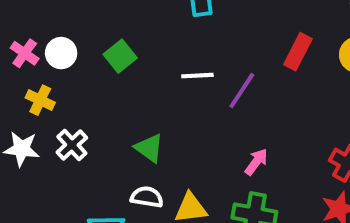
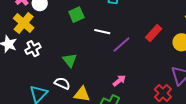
green square: (120, 56) -> (76, 15), moved
yellow cross: (40, 100) -> (24, 23), size x1.5

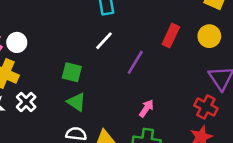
green square: (76, 15) -> (72, 72), moved, turned -35
white line: (102, 32) -> (104, 41), moved, turned -42

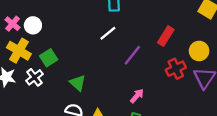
yellow circle: (209, 36) -> (199, 51), moved
green square: (72, 72) -> (49, 58), moved, turned 36
red cross: (206, 107) -> (176, 69), moved, turned 30

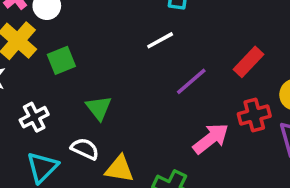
white cross: (34, 77) -> (34, 117), moved
pink arrow: (137, 96) -> (211, 139), moved, size x1.5

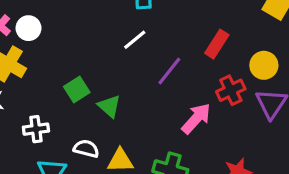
green square: (61, 60) -> (77, 89), moved
green triangle: (99, 108) -> (109, 106), moved
white cross: (34, 117) -> (36, 129), turned 30

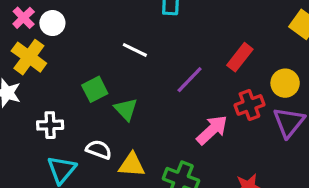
white line: (135, 40) -> (135, 50), moved, turned 60

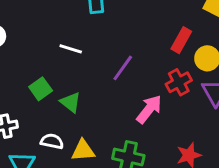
red rectangle: (240, 57) -> (181, 40), moved

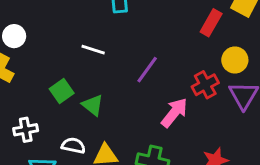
red rectangle: (181, 40) -> (211, 23), moved

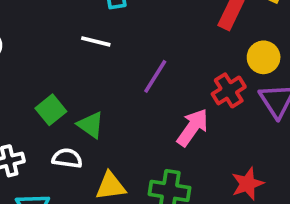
white line: (93, 50) -> (96, 41), moved
white semicircle: (73, 146) -> (67, 158), moved

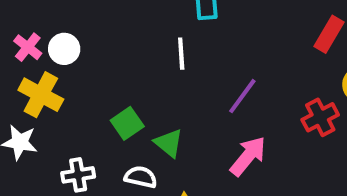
white line: (96, 41) -> (181, 54), turned 68
pink arrow: (193, 127) -> (248, 156), moved

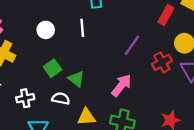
white circle: (64, 49) -> (46, 30), moved
purple line: (242, 96) -> (132, 45), moved

